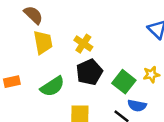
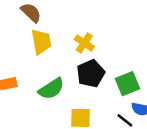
green square: (124, 82) -> (127, 84), turned 30

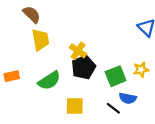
yellow cross: (84, 43) -> (78, 51), moved

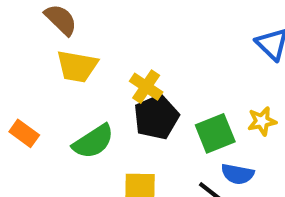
yellow trapezoid: (40, 40) -> (77, 66), turned 110
orange rectangle: (12, 76) -> (24, 133), turned 48

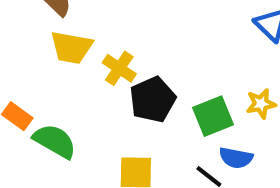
yellow cross: (146, 87) -> (119, 68), moved
green semicircle: (93, 142) -> (55, 141), moved, turned -117

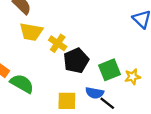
yellow star: (261, 104) -> (133, 77), moved
blue semicircle: (236, 158) -> (95, 93), moved

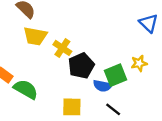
yellow star: (133, 77) -> (139, 63), moved
blue semicircle: (95, 93) -> (103, 86), moved

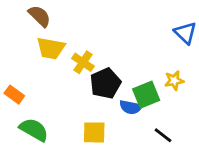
green semicircle: (26, 89) -> (34, 130), moved
black line: (113, 109) -> (163, 135), moved

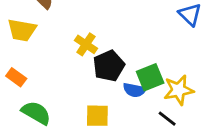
yellow trapezoid: (51, 48) -> (22, 30), moved
yellow star: (174, 81) -> (179, 90), moved, size x1.5

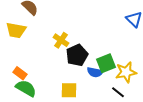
orange rectangle: (16, 77) -> (20, 73), moved

